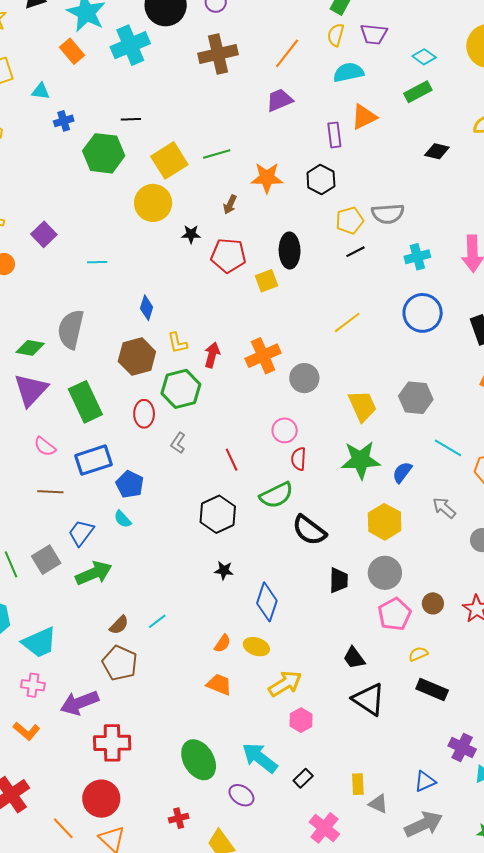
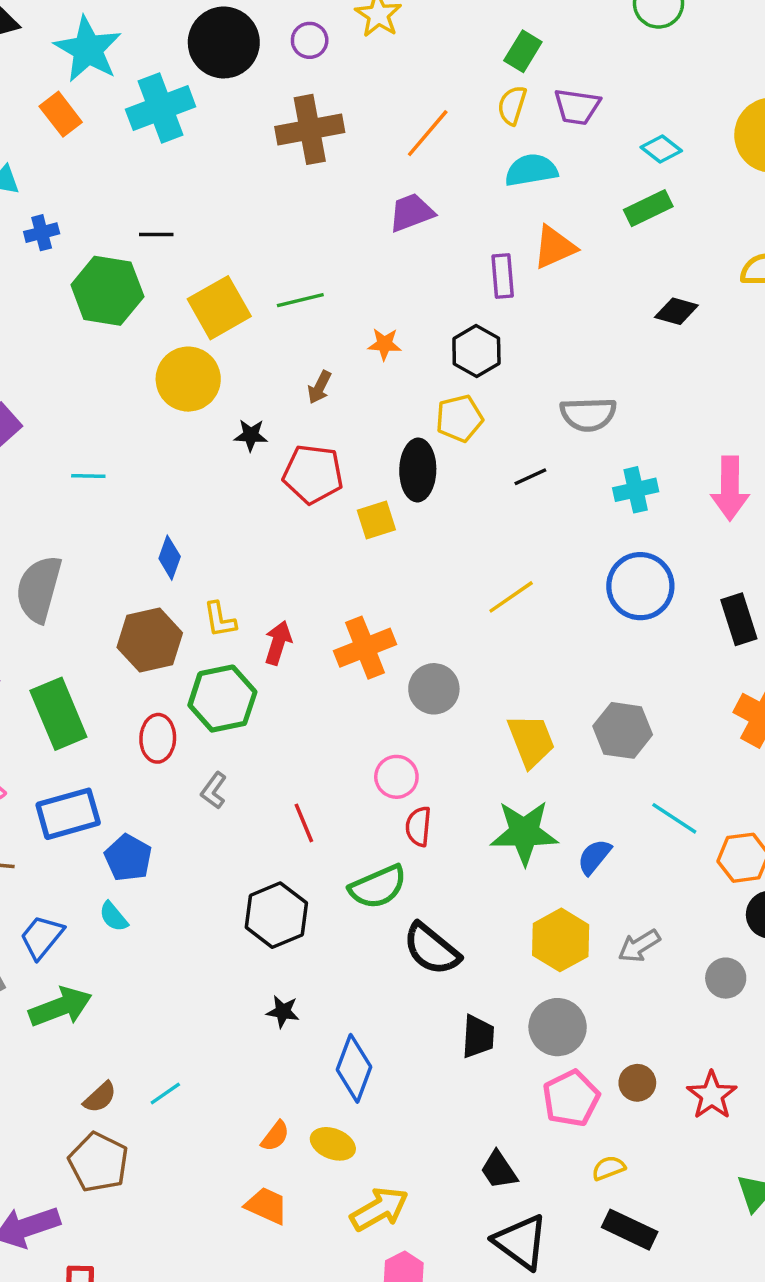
orange star: (267, 178) -> (384, 344), size x0.6
yellow pentagon: (350, 220) -> (459, 418), moved
gray arrow: (444, 508) -> (639, 946), moved, turned -75

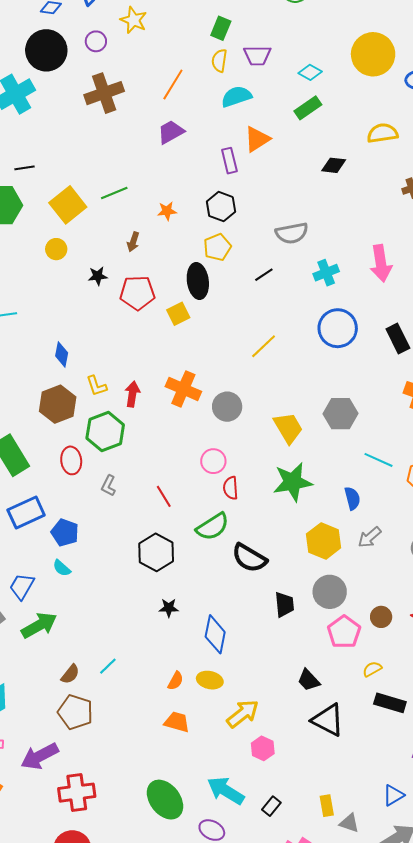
yellow circle: (188, 379) -> (56, 249), size x0.6
orange cross: (365, 648) -> (183, 389), turned -36
blue semicircle: (594, 857) -> (352, 498), moved, turned 135

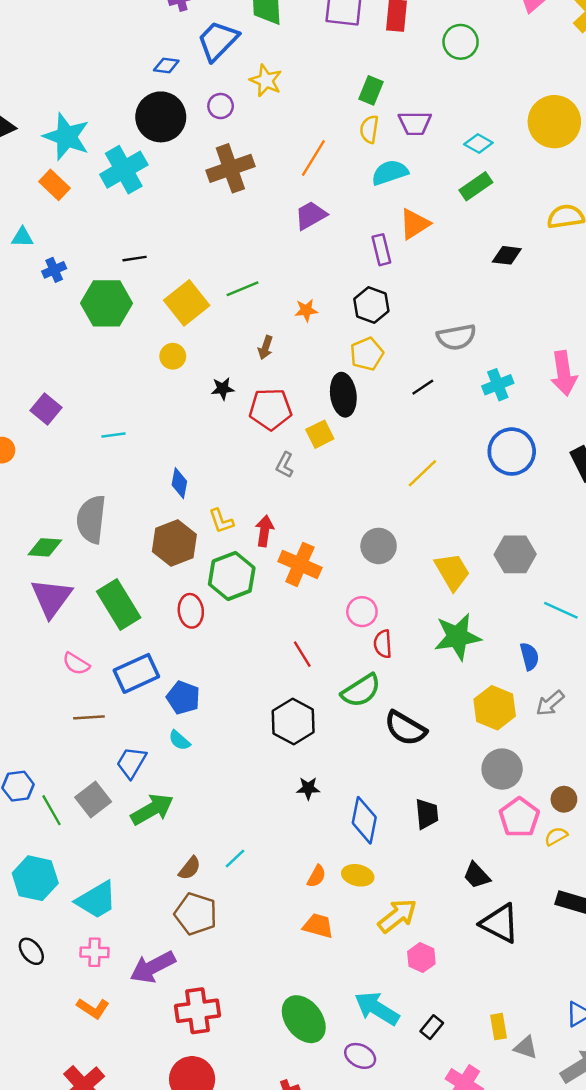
orange cross: (183, 389) -> (300, 564), moved
gray L-shape: (109, 486) -> (285, 465), moved
black trapezoid: (284, 605) -> (427, 814), moved
yellow semicircle: (372, 669) -> (556, 836), moved

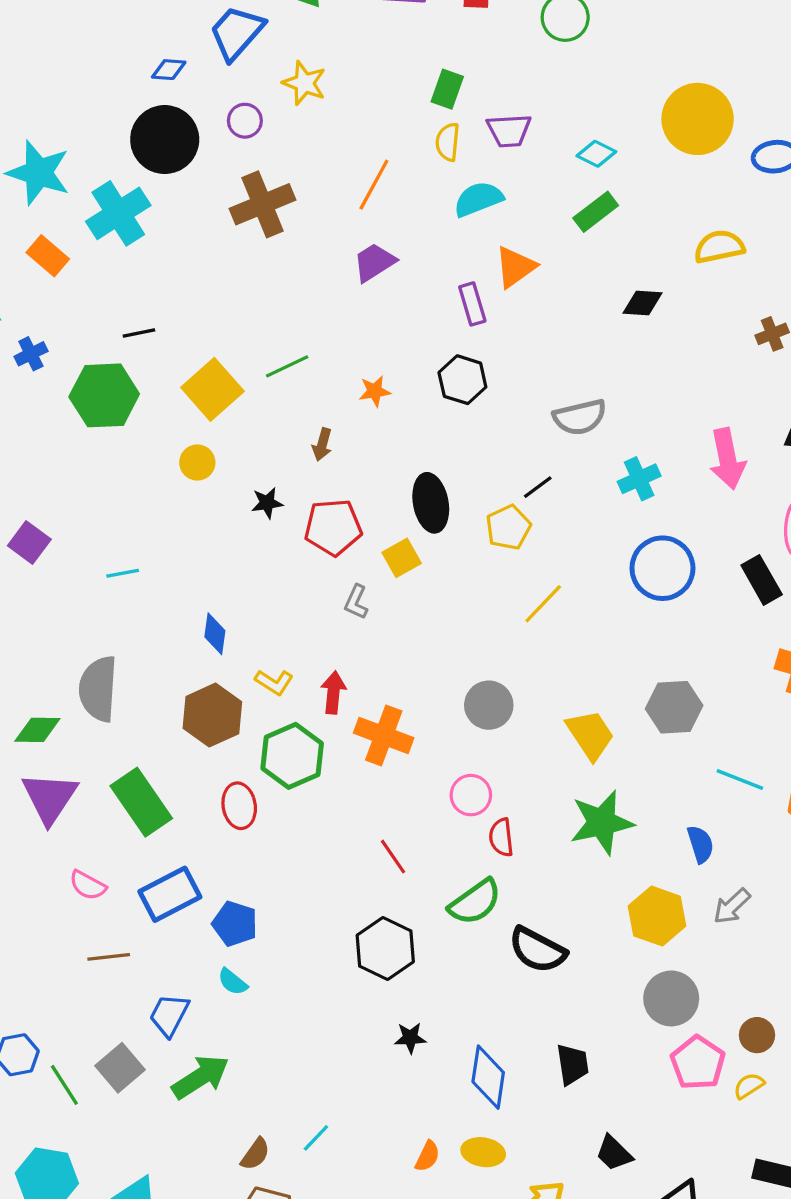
orange rectangle: (55, 185) -> (48, 256), moved
yellow pentagon: (367, 354) -> (508, 527), moved
yellow L-shape: (221, 521) -> (274, 682), turned -36
black trapezoid: (477, 875) -> (614, 1153), moved

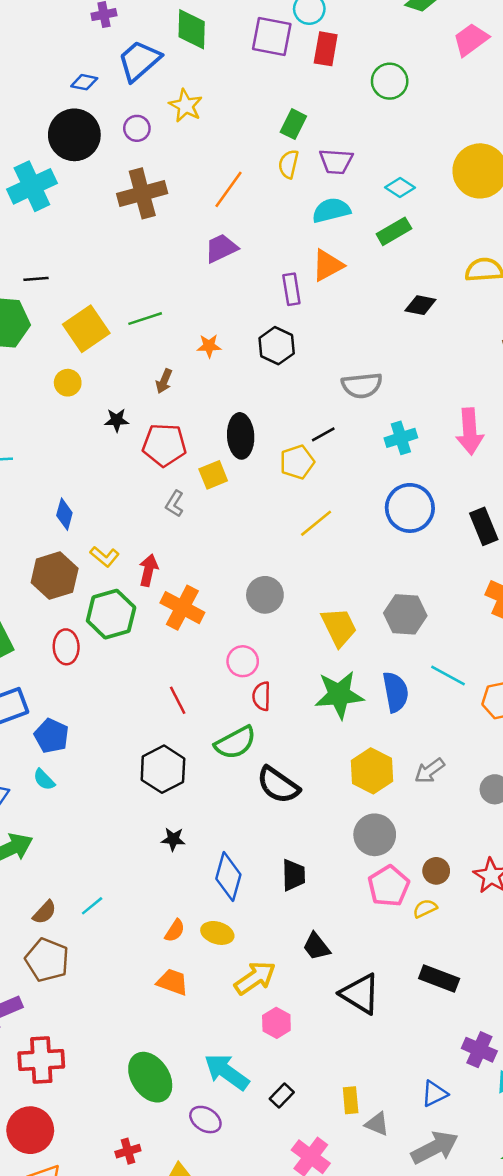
cyan semicircle: (478, 199) -> (331, 210), moved
blue semicircle: (700, 844) -> (395, 692), moved, size x1.4

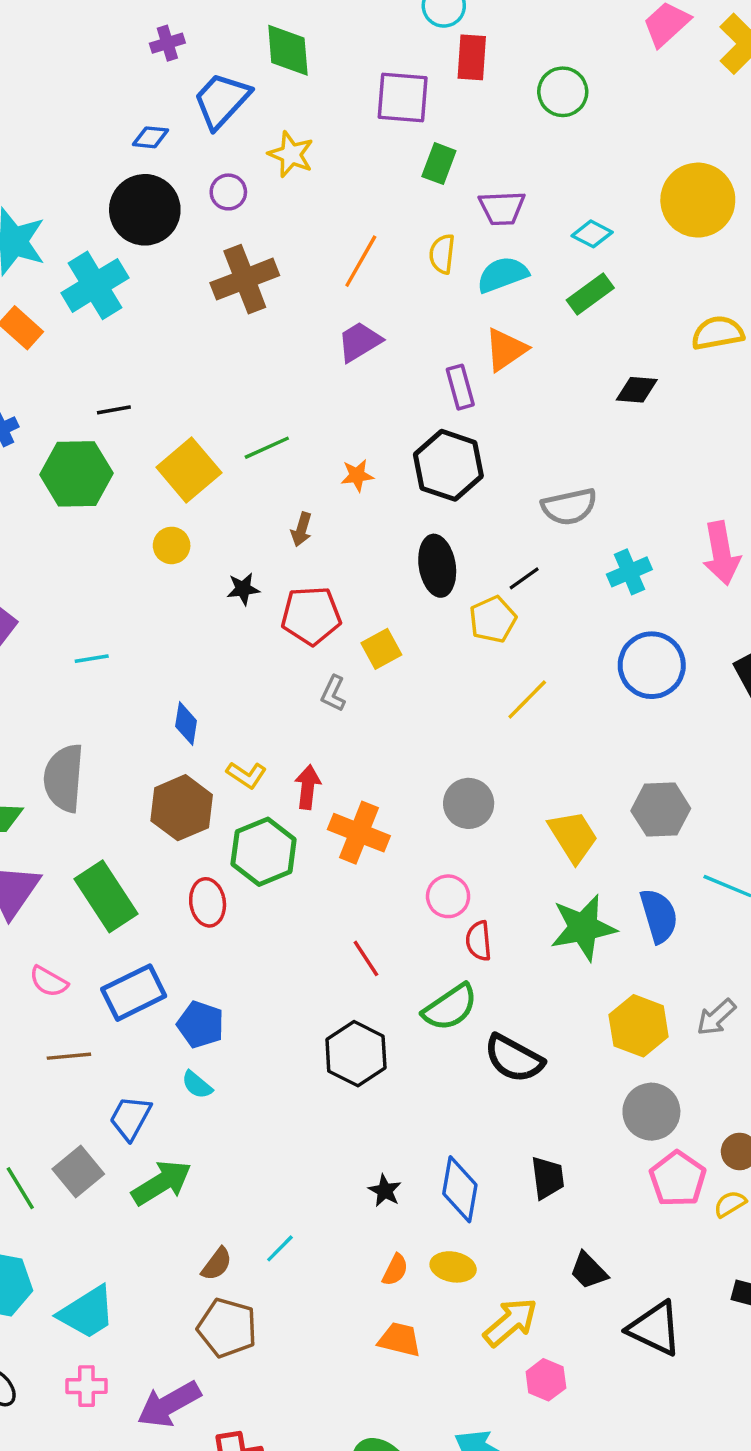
purple square: (272, 36) -> (403, 98), moved
yellow semicircle: (289, 164) -> (442, 254), moved
black hexagon: (277, 346) -> (448, 465), size x1.4
black ellipse: (241, 436) -> (437, 566), moved
black star: (173, 839) -> (385, 1191), moved, turned 30

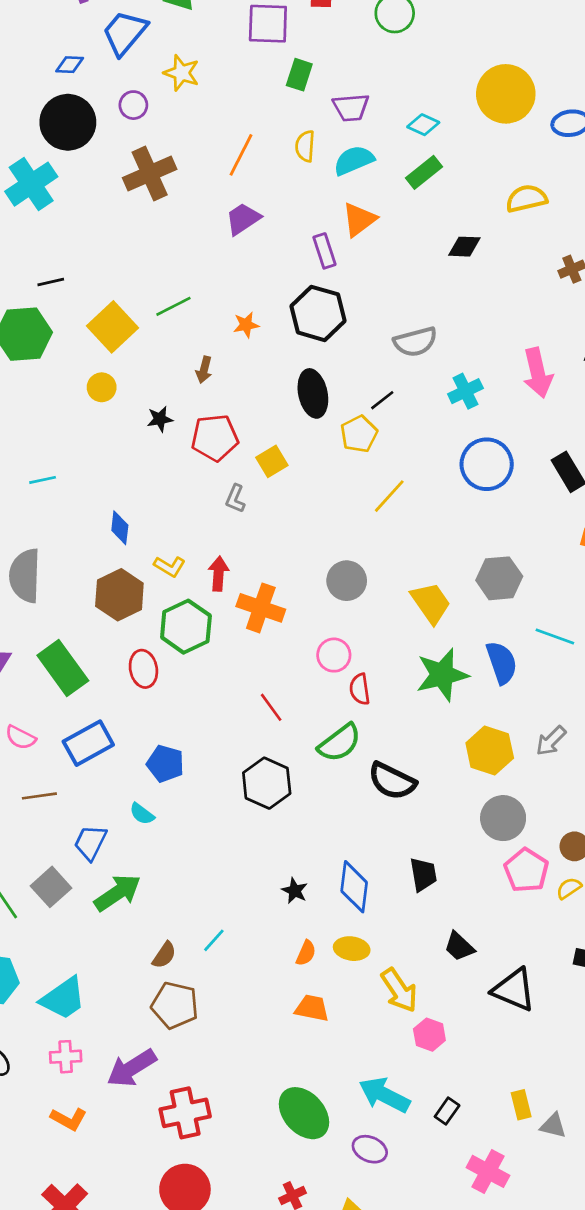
blue pentagon: (201, 1025) -> (165, 764), moved
yellow arrow: (510, 1322) -> (399, 990), turned 99

